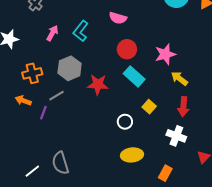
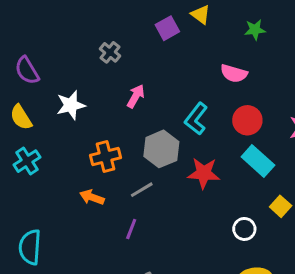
cyan L-shape: (81, 31) -> (196, 119), moved
purple line: (43, 113) -> (131, 229), moved

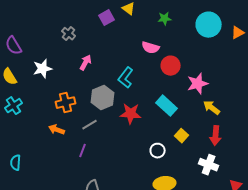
red circle: (247, 120) -> (171, 66), moved
cyan semicircle: (30, 247) -> (16, 163), size x0.7

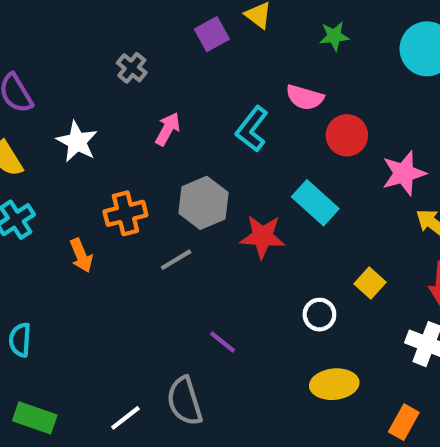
white star: (43, 69) -> (77, 142), turned -30
cyan L-shape: (126, 78) -> (252, 129), moved
cyan rectangle: (167, 106) -> (315, 203), moved
orange arrow: (57, 130) -> (81, 256), moved, turned -133
purple line: (83, 151) -> (222, 342), moved, turned -72

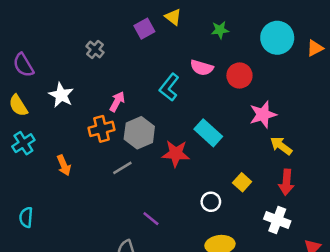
pink arrow: (168, 129) -> (117, 102), moved
red circle: (347, 135) -> (239, 75), moved
orange cross: (125, 213) -> (102, 129), moved

